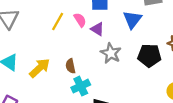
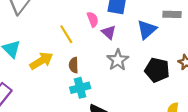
yellow line: (58, 22) -> (66, 34), moved, turned -72

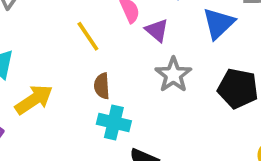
yellow arrow: (41, 61) -> (34, 99), moved
cyan cross: (80, 88) -> (114, 122), turned 30

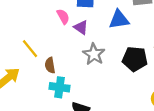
blue triangle: (218, 23) -> (119, 20), turned 40
yellow line: (88, 36) -> (30, 49), moved

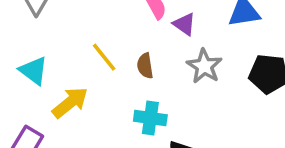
brown semicircle: (50, 65) -> (145, 66), moved

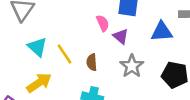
cyan triangle: (34, 71) -> (37, 47), moved

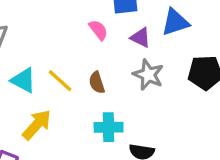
purple triangle: (121, 36) -> (141, 38), moved

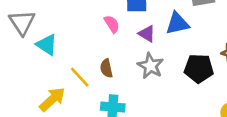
cyan triangle: (23, 80) -> (47, 45), moved
yellow line: (60, 81) -> (80, 77), moved

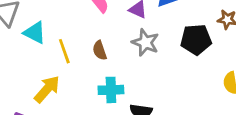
yellow line: (80, 77) -> (64, 51), moved, turned 30

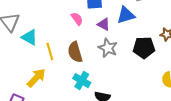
brown semicircle: (100, 50) -> (75, 52), size x1.5
cyan cross: (111, 90) -> (82, 81), turned 30

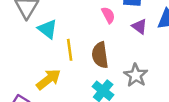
gray star: (108, 48) -> (136, 75), moved

